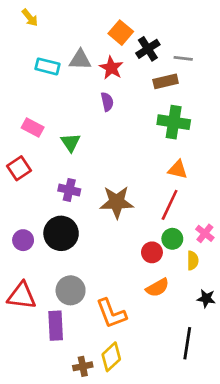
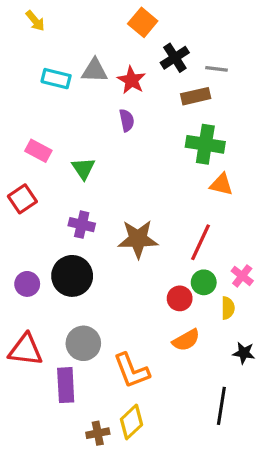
orange square: (121, 33) -> (143, 22), moved
orange triangle: (178, 170) -> (221, 184), moved

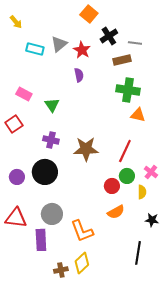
yellow arrow: (35, 21) -> (16, 22), moved
gray triangle: (95, 71) -> (59, 44), turned -42

